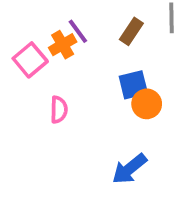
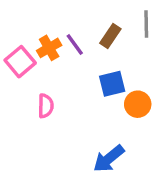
purple line: (78, 31) -> (75, 45), moved
orange circle: (147, 104) -> (138, 104), moved

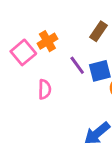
purple line: (75, 45) -> (77, 65), moved

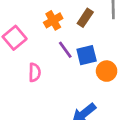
orange cross: (47, 41) -> (53, 20), moved

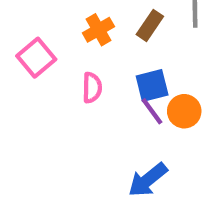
purple line: (65, 50) -> (152, 111), moved
pink semicircle: (35, 72) -> (92, 88), moved

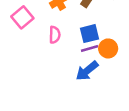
purple line: (152, 111) -> (89, 48), turned -70
blue arrow: (148, 180) -> (87, 71), moved

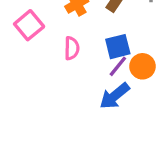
purple line: (89, 48) -> (118, 66), turned -35

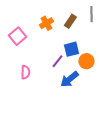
pink semicircle: (72, 48) -> (25, 72), moved
purple line: (118, 66) -> (57, 61), moved

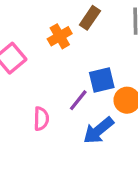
brown rectangle: (70, 21) -> (90, 18), moved
pink semicircle: (25, 72) -> (41, 119), moved

